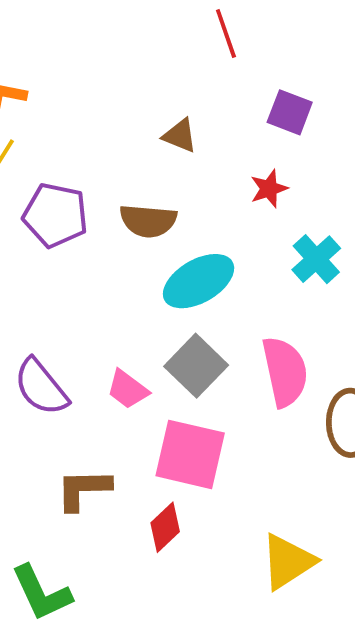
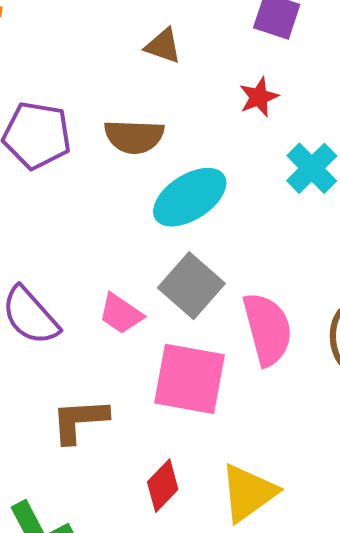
pink semicircle: (285, 372) -> (267, 329), moved
red diamond: (165, 527) -> (163, 486), moved
yellow triangle: (288, 562) -> (248, 493), moved

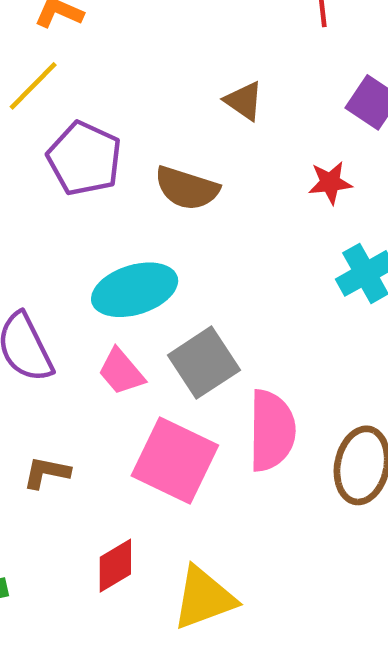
cyan ellipse: (190, 197) -> (135, 290), moved
brown L-shape: (80, 421) -> (46, 473), size x0.7

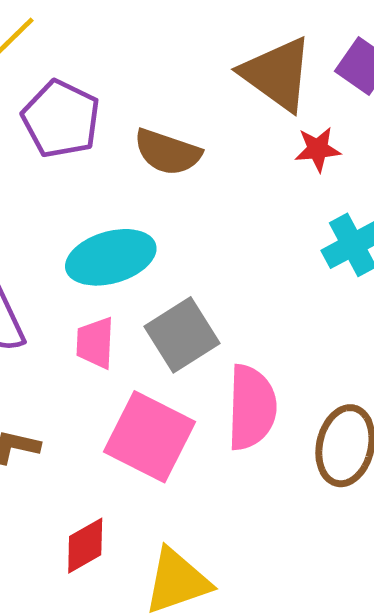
brown triangle: (244, 101) -> (277, 74), moved, size x1.8
pink trapezoid: (121, 372) -> (95, 343), turned 42

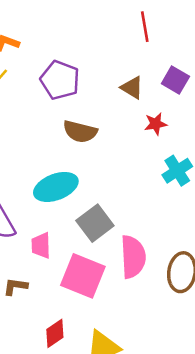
brown triangle: (277, 74) -> (132, 88), size x0.6
purple pentagon: (61, 119) -> (60, 80), moved
pink trapezoid: (95, 343) -> (41, 245), moved

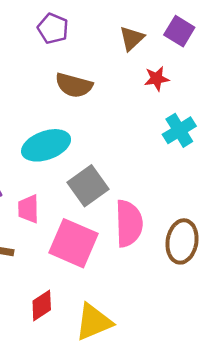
purple pentagon: (60, 80) -> (53, 29), size x0.7
brown triangle: (132, 88) -> (132, 38), turned 45

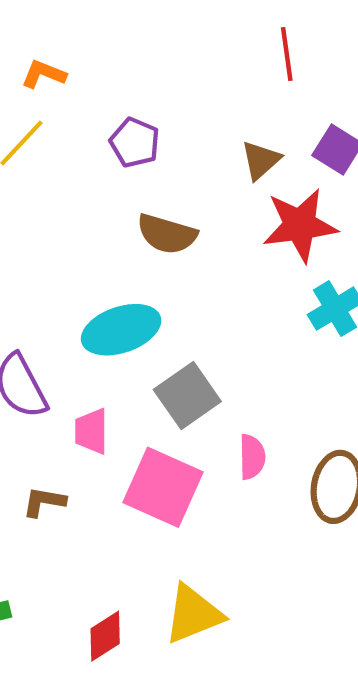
red star: (157, 79) -> (300, 225), size x1.8
pink semicircle: (129, 223) -> (252, 457), size x0.6
red diamond: (42, 305) -> (105, 636), moved

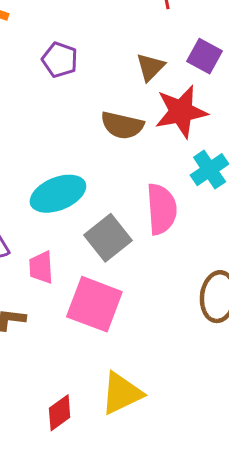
brown semicircle: (167, 234) -> (122, 125), moved
pink semicircle: (252, 457) -> (161, 209), moved, size x1.6

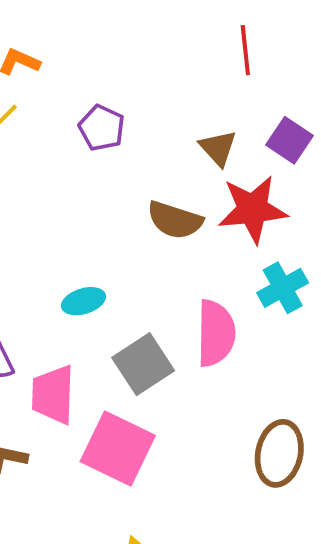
brown triangle: (150, 67) -> (218, 148), turned -32
cyan ellipse: (58, 194) -> (83, 301), size x0.6
pink trapezoid: (41, 267) -> (53, 395), size x1.4

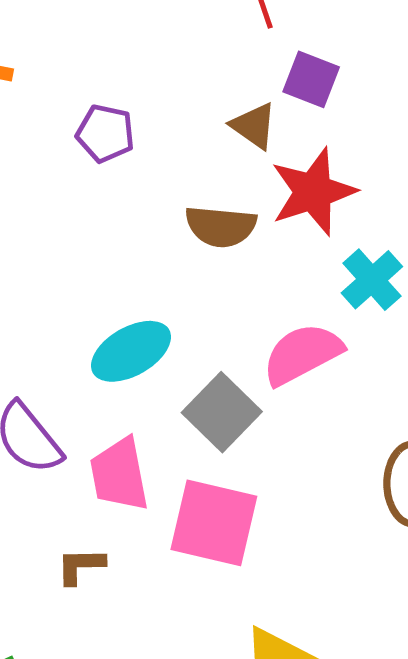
purple square: (289, 140) -> (311, 79), moved
cyan ellipse: (83, 301) -> (131, 351), size x1.5
pink semicircle: (216, 333) -> (302, 354), turned -106

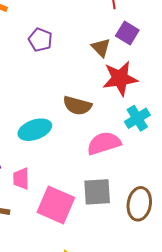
brown semicircle: (221, 226) -> (77, 106), moved
gray square: (222, 412) -> (97, 192), moved, turned 32
pink trapezoid: (119, 475) -> (21, 179), size x0.7

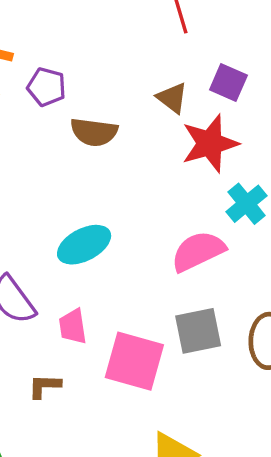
purple square: (127, 33) -> (228, 83), moved
purple pentagon: (40, 40) -> (47, 87), moved
brown semicircle: (77, 106) -> (94, 132), moved

